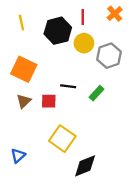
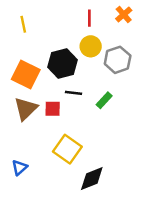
black hexagon: (58, 31) -> (62, 63), moved
brown triangle: (24, 101) -> (26, 109), size x1.5

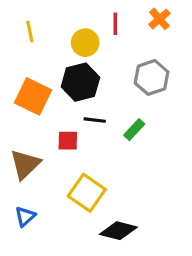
yellow circle: (91, 46) -> (85, 43), moved
brown triangle: (26, 109) -> (25, 164), moved
black diamond: (92, 179) -> (118, 231), turned 36

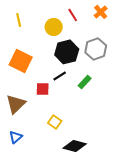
red line: (115, 24) -> (73, 15), turned -32
black hexagon: (80, 82) -> (67, 52), moved
black line: (95, 120) -> (60, 76), turned -40
yellow square: (87, 193) -> (55, 122), size x0.6

